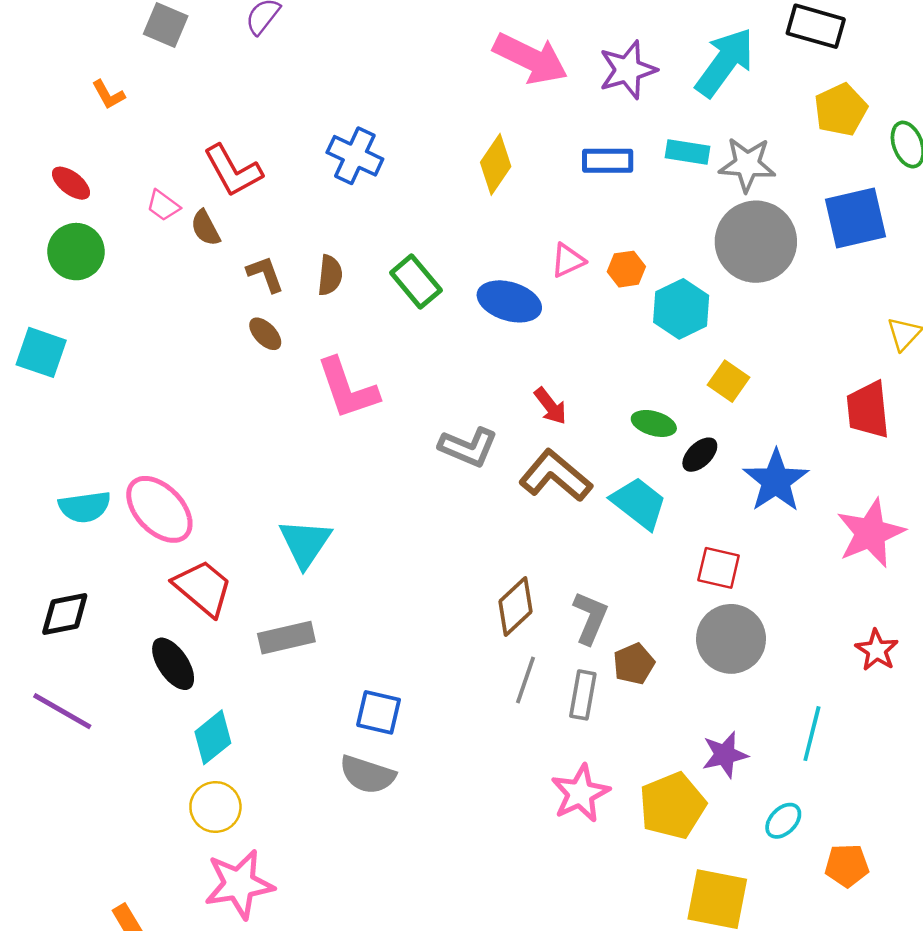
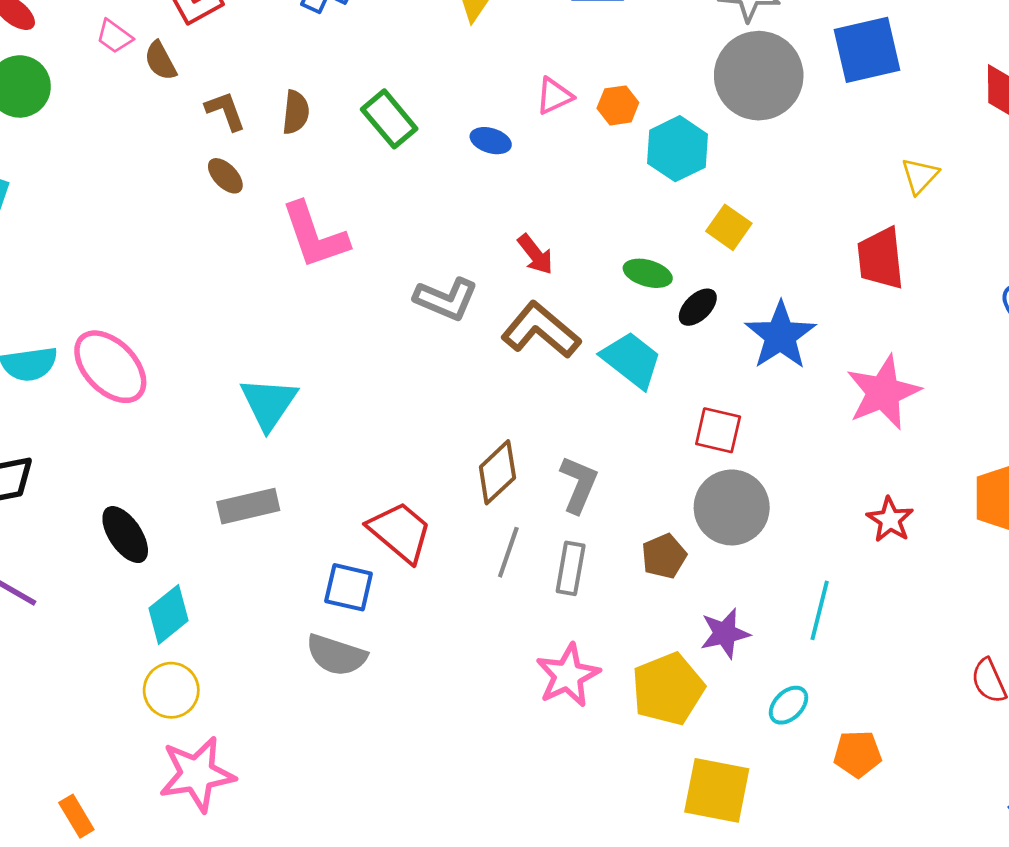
blue ellipse: (509, 301) -> (491, 141), size x0.6
red trapezoid: (203, 588) -> (400, 532), moved
brown pentagon: (634, 664) -> (664, 556), moved

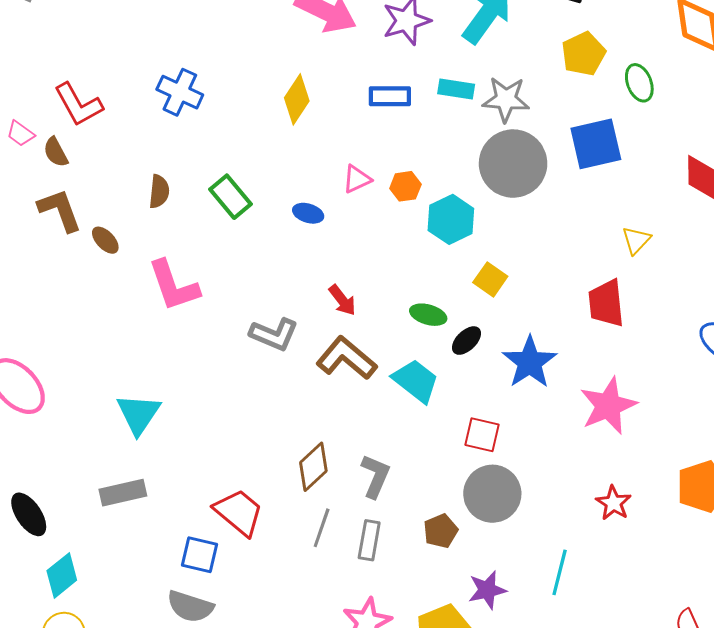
brown L-shape: (225, 111) -> (60, 210), moved, size x1.4

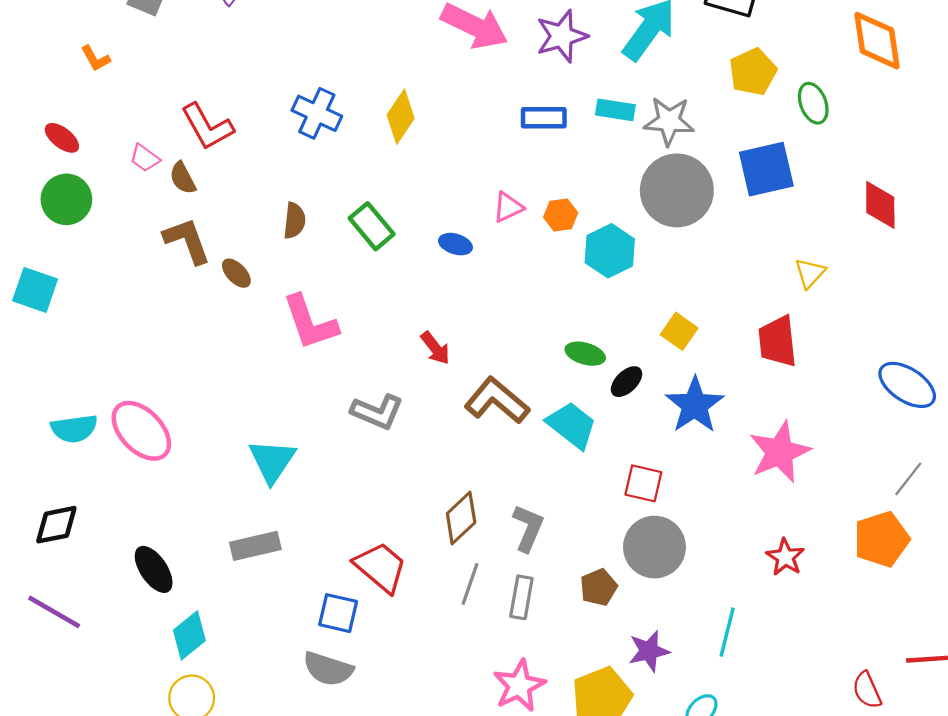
yellow diamond: (297, 99) -> (401, 117), moved
yellow square: (490, 279) -> (679, 331), moved
red arrow: (342, 300) -> (435, 348), moved
gray L-shape: (274, 334) -> (377, 412), moved

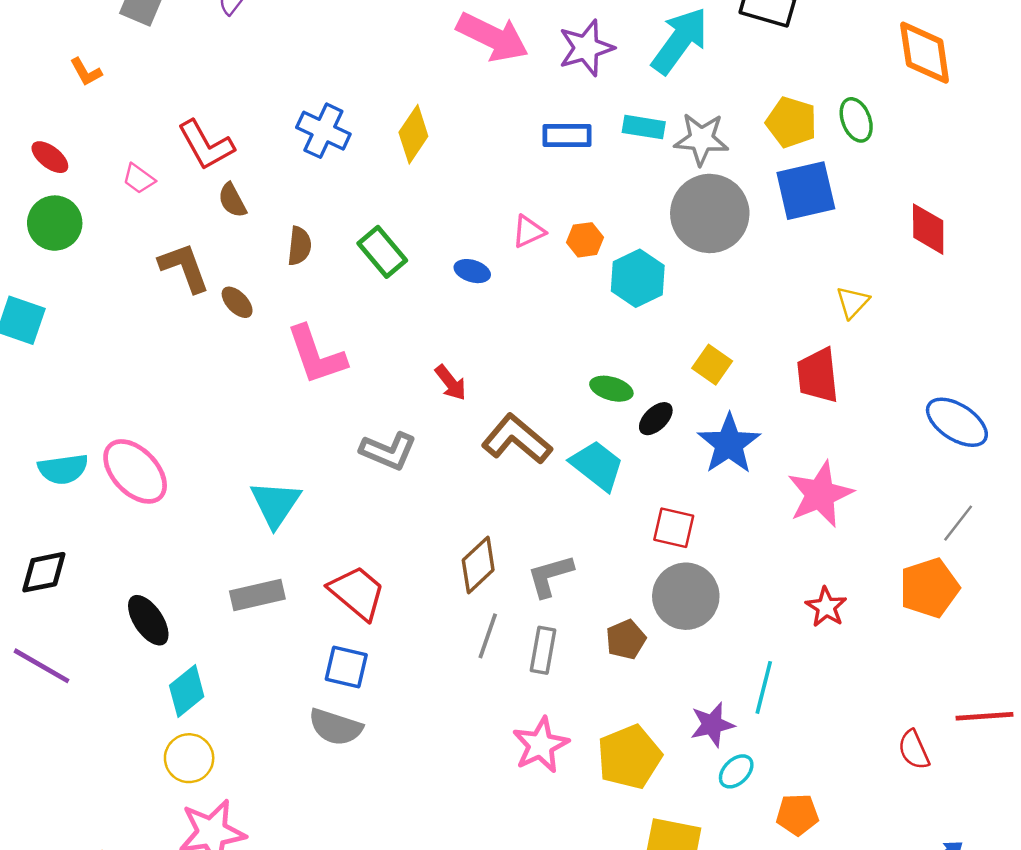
yellow pentagon: (753, 72) -> (791, 122), moved, turned -30
brown semicircle: (183, 178) -> (232, 200), moved
gray L-shape: (528, 528) -> (550, 576), turned -129
red trapezoid: (381, 567) -> (357, 593), moved
purple star: (649, 651) -> (712, 725), moved

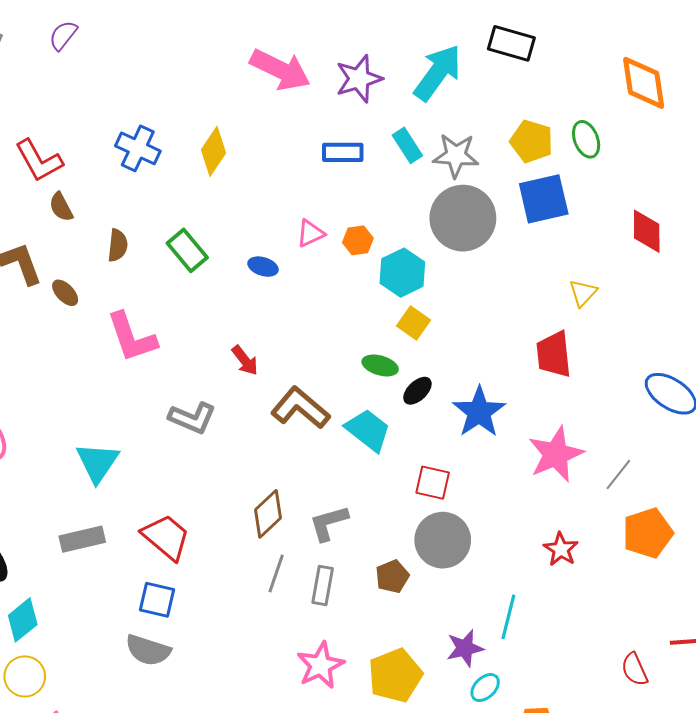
cyan rectangle: (644, 127) -> (407, 145), turned 48
yellow square: (712, 365) -> (413, 323), moved
gray line: (958, 523) -> (618, 475), moved

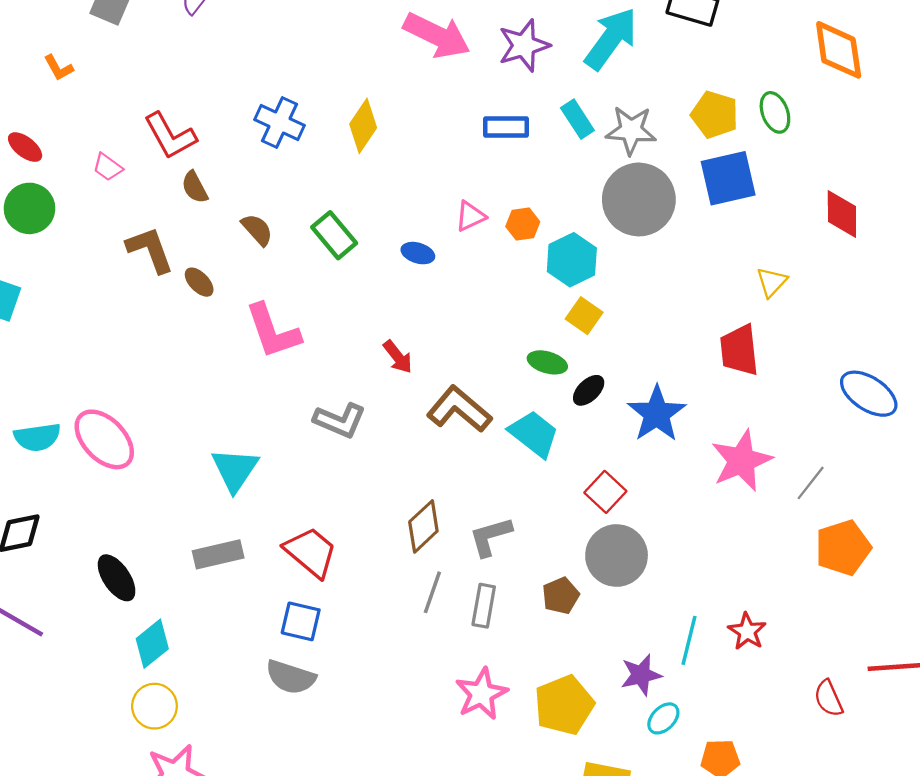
brown semicircle: (118, 245) -> (257, 230), turned -48
red square: (433, 483) -> (605, 492), turned 30
red star: (561, 549) -> (747, 631), moved

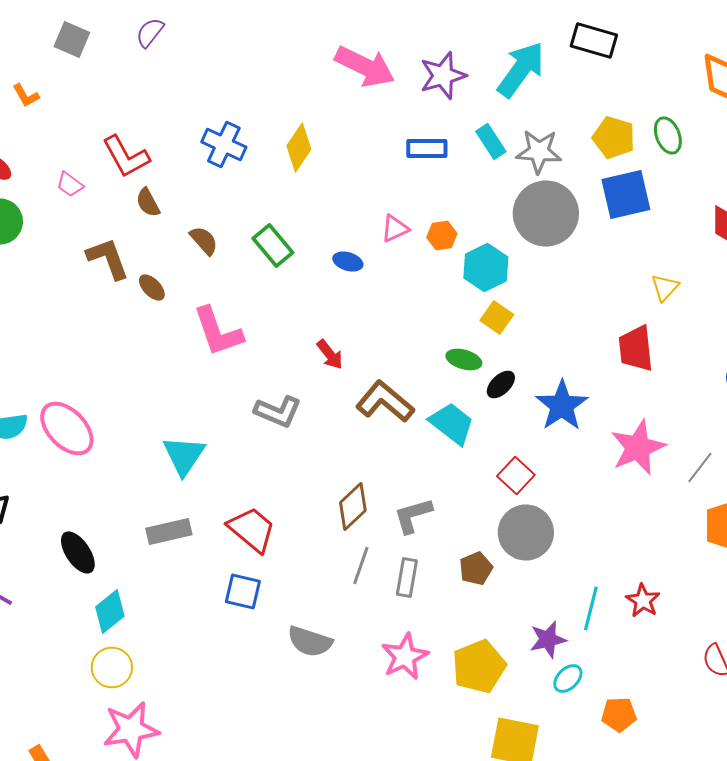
gray semicircle: (291, 677) -> (310, 642), moved

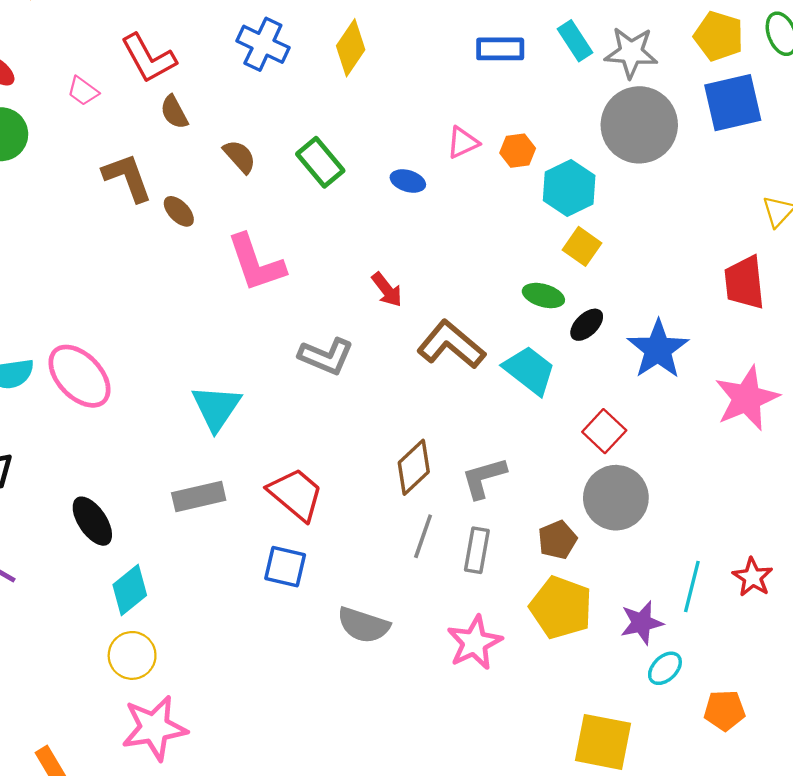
yellow pentagon: (479, 666) -> (561, 608), moved, turned -30

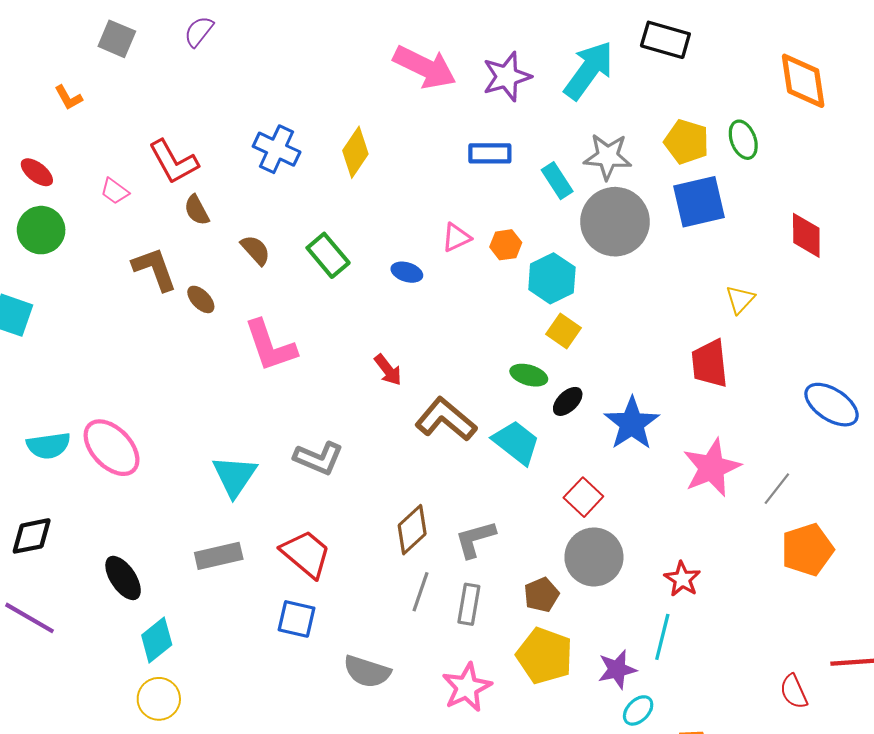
cyan rectangle: (575, 41) -> (557, 181), moved
gray L-shape: (326, 356) -> (319, 458), moved
red star: (753, 577) -> (682, 579), moved

